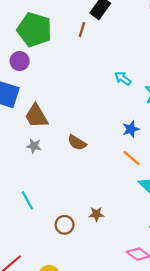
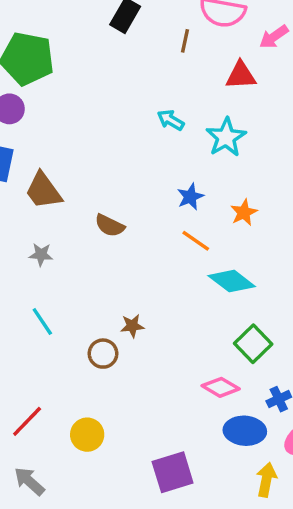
brown line: (82, 30) -> (185, 41), moved
gray star: (34, 146) -> (41, 255), moved
brown star: (96, 214) -> (132, 326), moved

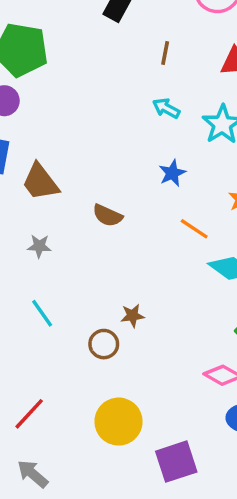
brown line: (185, 41) -> (165, 53), moved
blue star: (190, 197) -> (172, 173), moved
yellow circle: (87, 435) -> (119, 422), moved, size x1.4

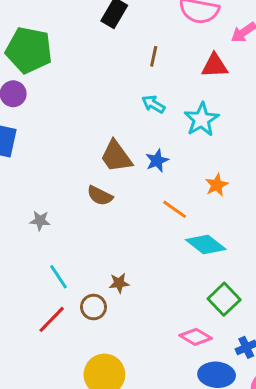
brown trapezoid: (40, 182) -> (116, 156), moved
cyan line: (42, 313) -> (59, 277), moved
red line: (29, 414) -> (52, 319), moved

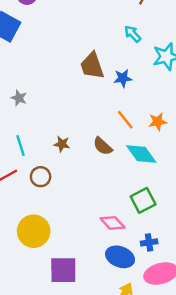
orange star: (217, 185) -> (158, 122), moved
brown semicircle: (100, 196) -> (103, 146), moved
brown star: (119, 283) -> (62, 144), moved

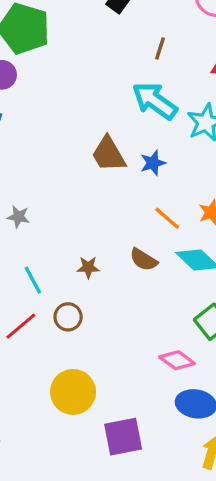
cyan arrow: (133, 34) -> (155, 101), size x1.8

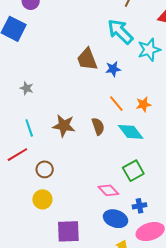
brown semicircle: (144, 260) -> (98, 126), turned -150
brown star: (88, 267) -> (64, 126), size x1.6
brown circle: (68, 317) -> (45, 169), moved
yellow circle: (73, 392) -> (42, 199), size x0.7

